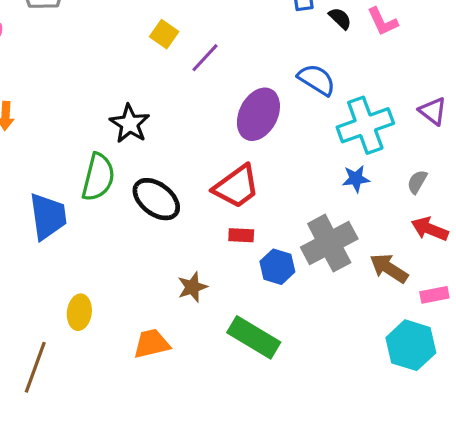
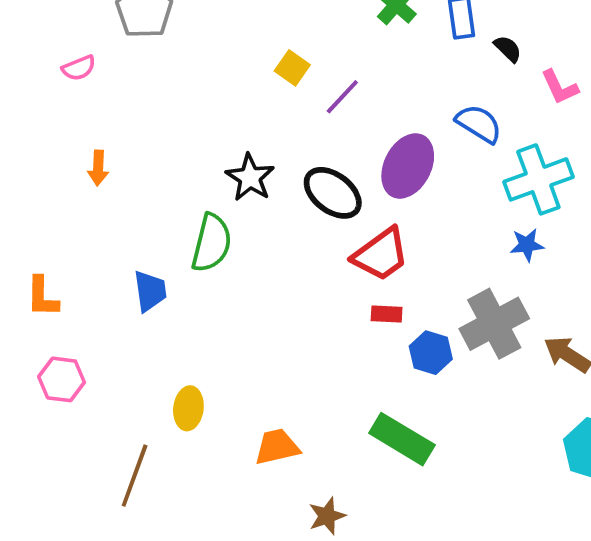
pink L-shape: (383, 22) -> (560, 87), moved
black ellipse: (156, 199) -> (333, 193), moved
blue trapezoid: (48, 216) -> (150, 291), size x0.7
brown star: (192, 287) -> (327, 516), moved

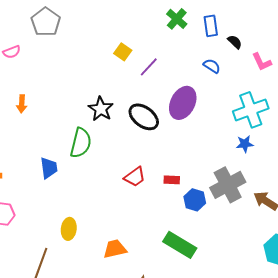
blue semicircle: (479, 124) -> (212, 66), moved, size x0.7
red trapezoid: (381, 254) -> (135, 177), moved, size x0.7

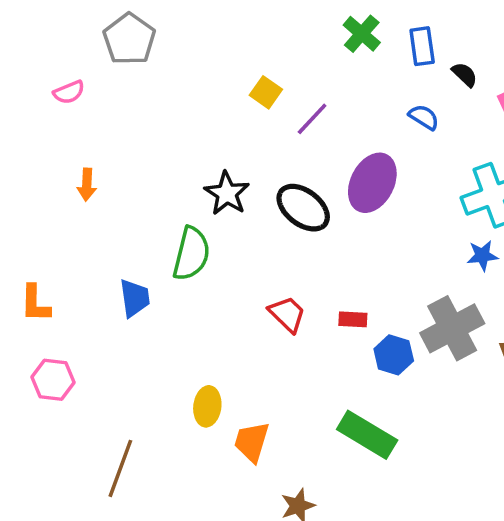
red trapezoid: (135, 177) -> (287, 314), turned -100
yellow ellipse: (69, 229) -> (207, 406), moved
orange trapezoid: (115, 249) -> (252, 442), turned -60

